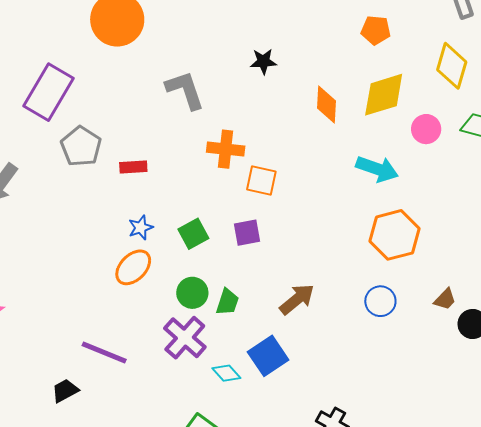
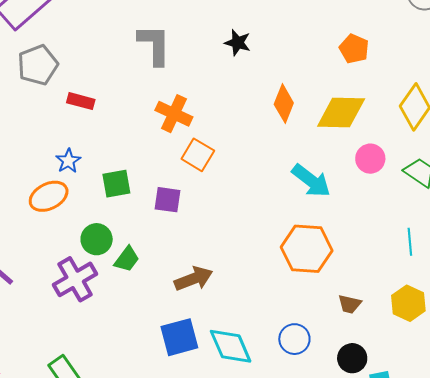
blue star: (141, 228) -> (68, 161), turned -30
brown trapezoid: (445, 299) -> (350, 304), moved, turned 40
blue circle: (380, 301) -> (294, 339), moved
blue square: (268, 356) -> (179, 337), moved
cyan diamond: (226, 373) -> (231, 346), moved, size x1.6

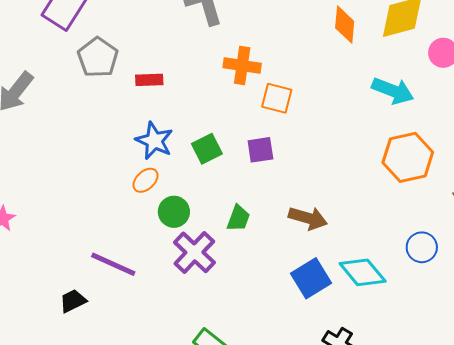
blue star: (68, 161) -> (154, 141), size x1.5
orange ellipse: (49, 196) -> (145, 180), size x0.7
green circle: (97, 239) -> (174, 212), moved
brown arrow: (194, 279) -> (308, 218), turned 54

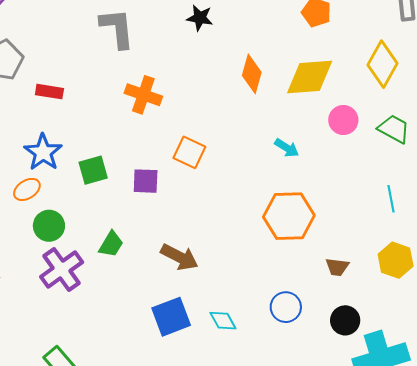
cyan arrow: (393, 91) -> (287, 148), size x0.6
orange square: (277, 98) -> (189, 152), moved
cyan diamond: (363, 272) -> (223, 321), size x0.6

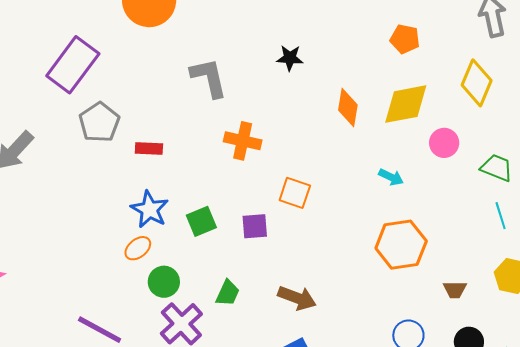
green trapezoid: (394, 129) -> (497, 168), moved

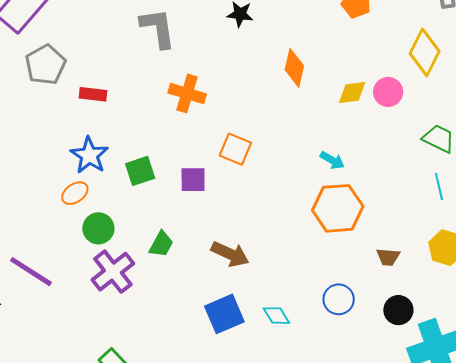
yellow diamond: (406, 104) -> (352, 92), moved, size x0.6
pink circle: (444, 143) -> (388, 92), moved
cyan arrow: (391, 177) -> (332, 160), moved

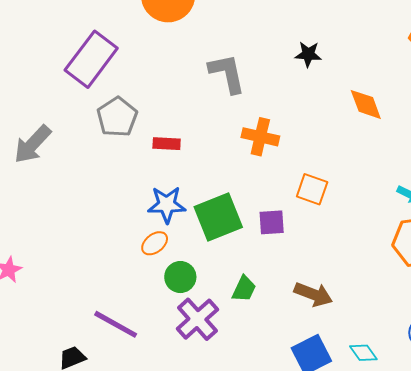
orange diamond: (294, 68) -> (366, 104), turned -30
blue star: (89, 155) -> (167, 205), turned -30
green square: (140, 171) -> (218, 217), size x1.6

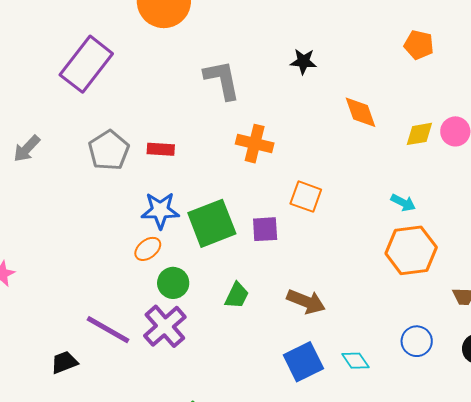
gray pentagon: (117, 117) -> (109, 150), moved
gray arrow: (32, 144) -> (27, 149), size x0.7
purple cross: (197, 319) -> (165, 326), moved

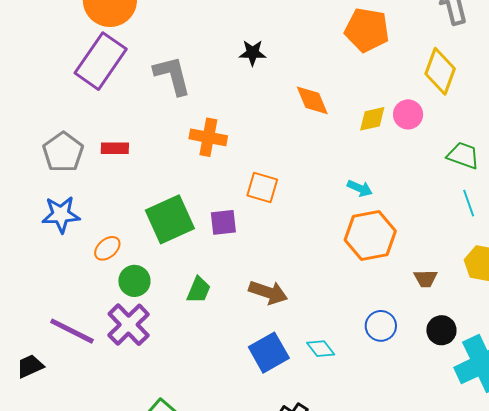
orange pentagon: (419, 45) -> (367, 30), size x1.5
purple rectangle: (86, 64) -> (101, 61), moved
blue star: (160, 210) -> (61, 215), moved

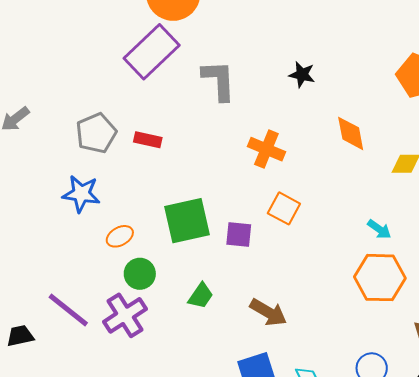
orange cross: (208, 137) -> (266, 149), moved

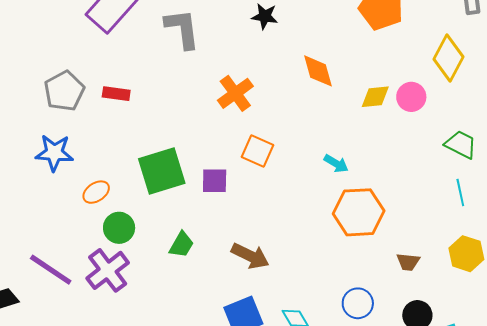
orange cross: (266, 149) -> (235, 93), turned 36
cyan arrow: (379, 229) -> (336, 164), moved

